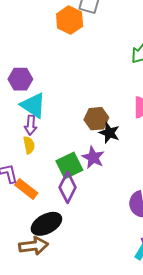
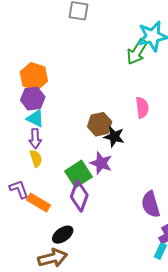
orange hexagon: (70, 20) -> (34, 77), moved
purple hexagon: (20, 79) -> (33, 99), moved
cyan triangle: (33, 105) -> (35, 118), size x0.7
black ellipse: (46, 224) -> (63, 235), size x0.7

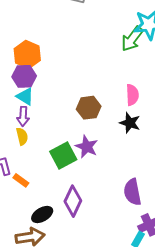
black star: (114, 137) -> (130, 123), moved
purple diamond: (79, 196) -> (73, 201), moved
orange rectangle: (38, 202) -> (21, 180), size x0.7

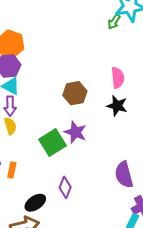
green arrow: (132, 39) -> (114, 22), size x0.6
orange rectangle: (21, 180) -> (12, 170), turned 70
purple diamond: (73, 201) -> (65, 187), size x0.7

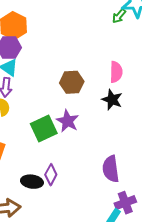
black ellipse: (35, 203) -> (32, 182), moved, turned 35

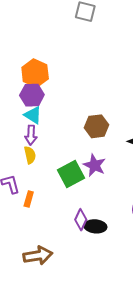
black ellipse: (32, 182) -> (95, 226), moved

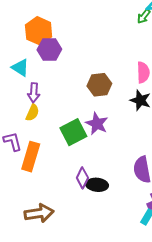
purple hexagon: (32, 95) -> (49, 50), moved
cyan triangle: (33, 115) -> (20, 68), moved
yellow semicircle: (30, 155) -> (32, 113), turned 36
orange rectangle: (29, 199) -> (31, 157), size x1.8

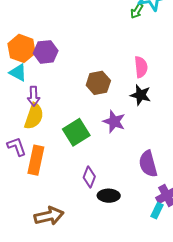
orange hexagon: (39, 31) -> (22, 48), moved
yellow semicircle: (32, 113) -> (34, 116), size x1.5
purple star: (97, 124) -> (114, 122), moved
black ellipse: (97, 185) -> (109, 196), moved

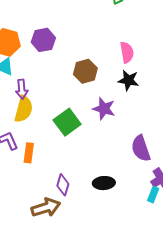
purple hexagon: (46, 52) -> (43, 40), moved
orange rectangle: (36, 160) -> (29, 153), size x0.7
purple diamond: (89, 177) -> (63, 185), moved

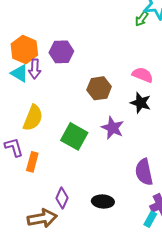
pink semicircle: (127, 52) -> (143, 75), turned -65
purple arrow: (22, 89) -> (35, 69), moved
green square: (67, 122) -> (74, 136), turned -32

